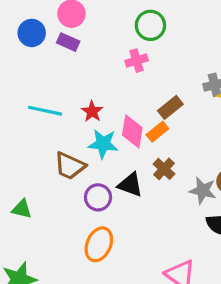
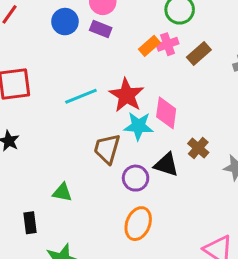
brown rectangle: (170, 107) -> (199, 54), moved
cyan line: (45, 111) -> (81, 96), turned -32
red star: (92, 111) -> (126, 95), size x1.6
orange rectangle: (157, 132) -> (149, 46), moved
brown trapezoid: (70, 166) -> (107, 149), turned 84

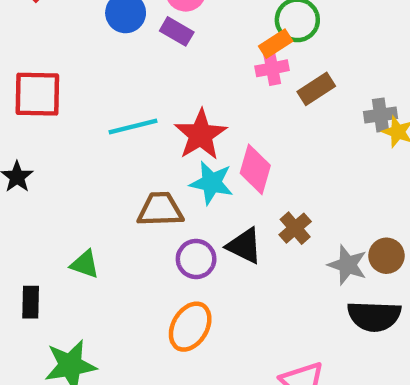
orange rectangle: (149, 46) -> (276, 44), moved
brown trapezoid: (107, 149) -> (160, 209), turned 64

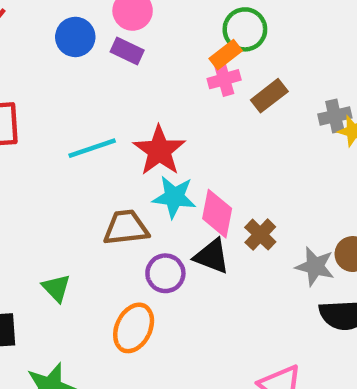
pink diamond: (255, 169) -> (217, 214), moved
green triangle: (85, 264) -> (56, 288), turned 32
orange ellipse: (190, 327) -> (134, 328), moved

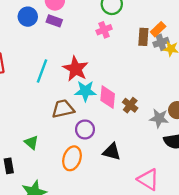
orange rectangle: (226, 55) -> (158, 29), moved
brown rectangle: (269, 96) -> (143, 37), moved, turned -42
cyan line: (92, 148) -> (42, 71), turned -45
black triangle: (212, 256) -> (112, 152), moved

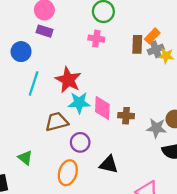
blue circle: (28, 17) -> (21, 52), moved
pink cross: (104, 30) -> (96, 39), turned 32
brown cross: (130, 105) -> (126, 116), turned -32

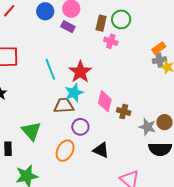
brown rectangle: (137, 44) -> (101, 23), moved
blue circle: (21, 52) -> (45, 11), moved
cyan line: (34, 83) -> (50, 69), turned -50
cyan star: (79, 103) -> (74, 93), moved, turned -30
green triangle: (25, 158) -> (31, 131), size x1.5

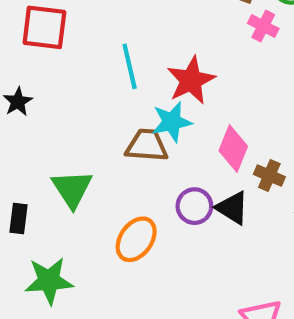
purple circle: (80, 127) -> (194, 206), moved
black triangle: (101, 150) -> (232, 208), moved

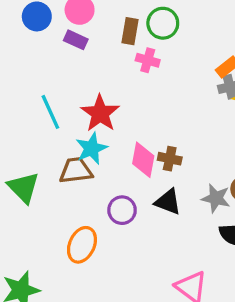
brown cross: (269, 175) -> (170, 159), moved
green triangle: (72, 189) -> (23, 187), moved
black triangle: (232, 208) -> (168, 202), moved

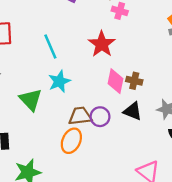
red star: (100, 113) -> (102, 44), moved
cyan star: (92, 148) -> (59, 81), moved
brown trapezoid: (76, 171) -> (80, 116), moved

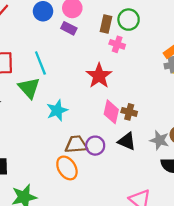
cyan line: (50, 47) -> (40, 63), moved
green triangle: (31, 100) -> (29, 88), moved
orange ellipse: (71, 141) -> (67, 168), turned -60

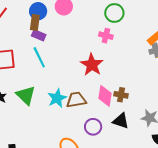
brown rectangle: (106, 24) -> (35, 22), moved
purple rectangle: (69, 28) -> (39, 35), moved
green triangle: (29, 88) -> (26, 95), moved
brown trapezoid: (76, 144) -> (76, 100), moved

